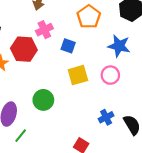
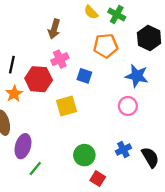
orange pentagon: (89, 17) -> (106, 46), turned 30
yellow square: (78, 75) -> (66, 106), moved
green circle: (43, 100) -> (84, 155), moved

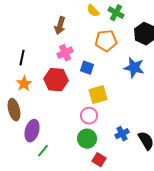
red hexagon: (39, 79) -> (56, 80), moved
yellow square: (66, 106) -> (98, 95), moved
pink circle: (128, 106) -> (89, 116), moved

